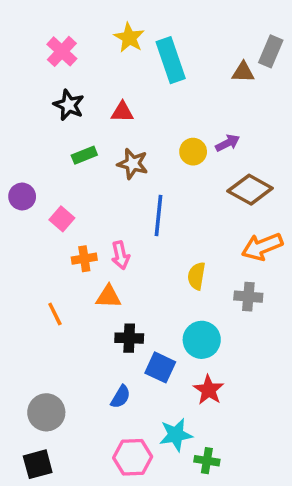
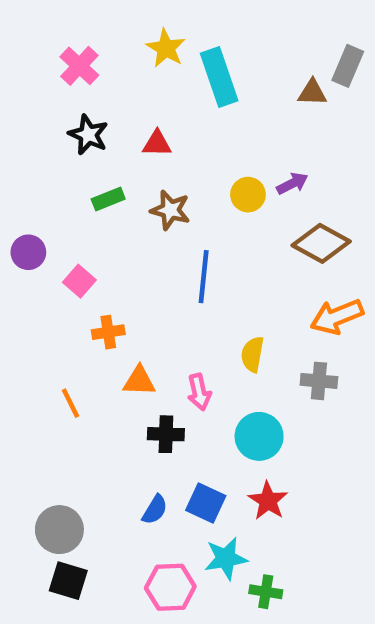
pink arrow: (121, 255) -> (199, 392), moved
blue square: (160, 367) -> (206, 503), moved
black square: (38, 464) -> (68, 581), moved, turned 32

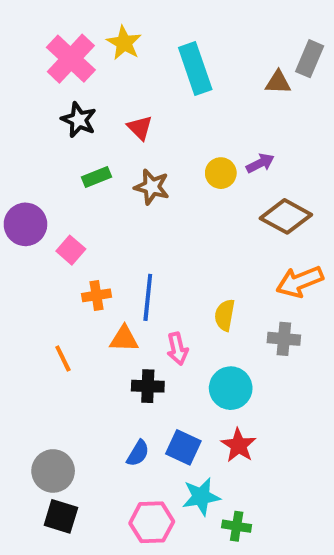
yellow star: (166, 48) -> (124, 43), moved
pink cross: (79, 66) -> (71, 59), size x1.4
red triangle: (157, 144) -> (140, 128), turned 44
purple circle: (28, 252) -> (25, 224), size x1.4
blue line: (204, 277) -> (148, 297), moved

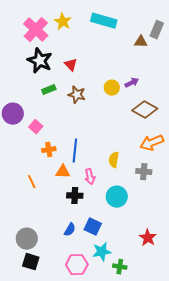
cyan rectangle: (195, 69) -> (104, 21), moved, turned -55
black star: (79, 120) -> (40, 61), size x1.4
red star: (239, 445) -> (148, 238), moved

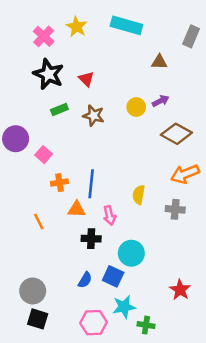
pink cross: (36, 30) -> (44, 36), size x0.7
brown triangle: (141, 42) -> (159, 62), moved
cyan circle: (117, 197) -> (131, 253), moved

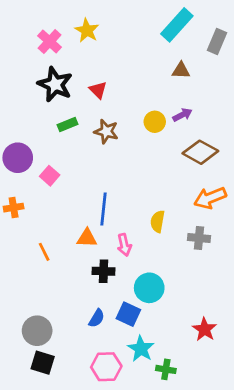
cyan rectangle: (126, 25) -> (177, 25), moved, turned -64
orange cross: (59, 183) -> (14, 208), moved
cyan star: (124, 307) -> (141, 349), turned -30

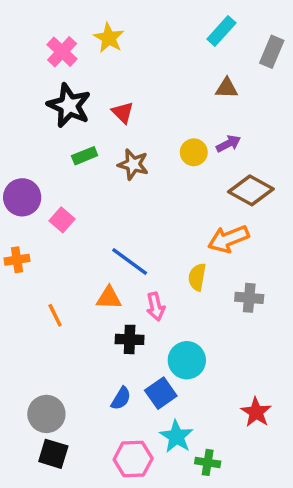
cyan rectangle: (177, 25) -> (221, 31), size x0.7
orange arrow: (210, 198) -> (228, 239), moved
blue line: (104, 209) -> (130, 261), turned -60
blue square: (128, 314) -> (161, 393), turned 30

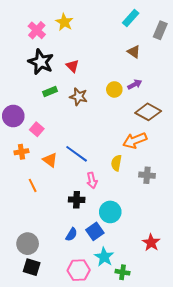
brown triangle: (227, 88) -> (134, 52), turned 32
orange cross: (17, 260) -> (21, 152), moved
orange triangle: (109, 298) -> (50, 160), moved, turned 35

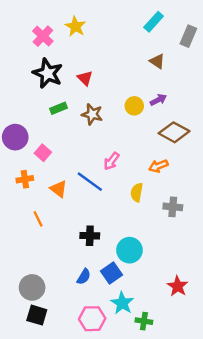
orange arrow: (135, 141) -> (158, 166), size x0.7
pink arrow: (92, 180) -> (111, 161), moved, turned 49

